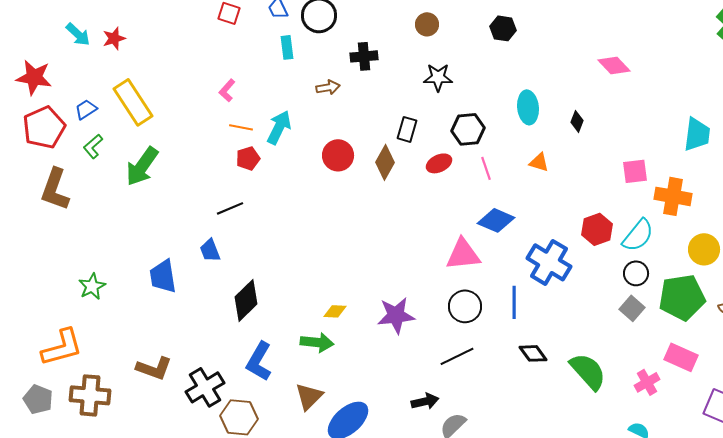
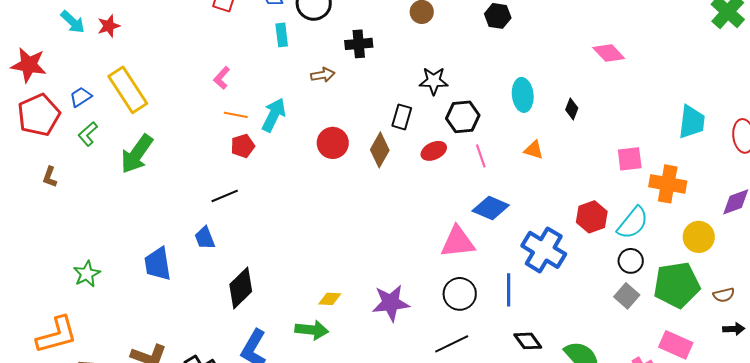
black star: (438, 77) -> (434, 81), moved
brown L-shape: (55, 189) -> (50, 177), size x0.5

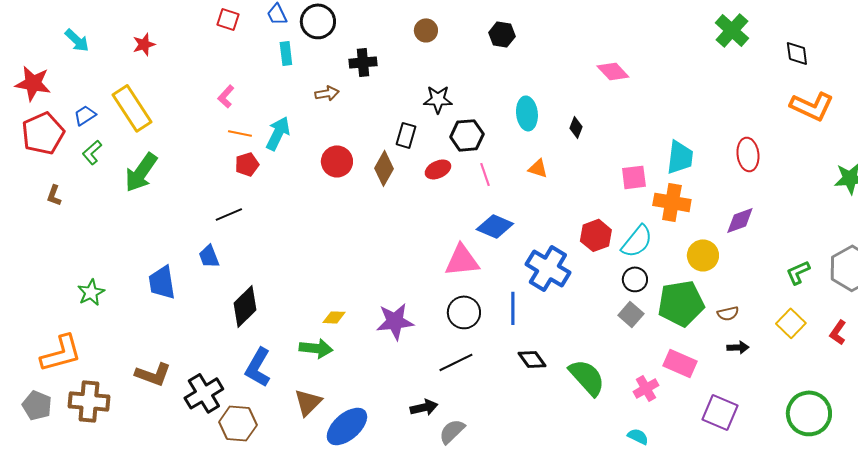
red star: (109, 26) -> (144, 44), moved
cyan trapezoid: (692, 122) -> (680, 157), moved

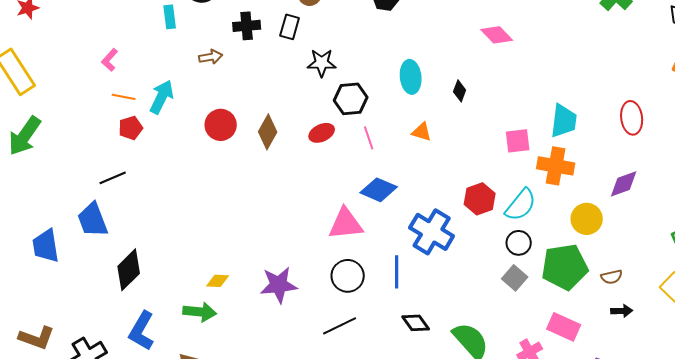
black rectangle: (406, 135) -> (290, 27), moved
blue trapezoid: (209, 256) -> (93, 220), size x1.5

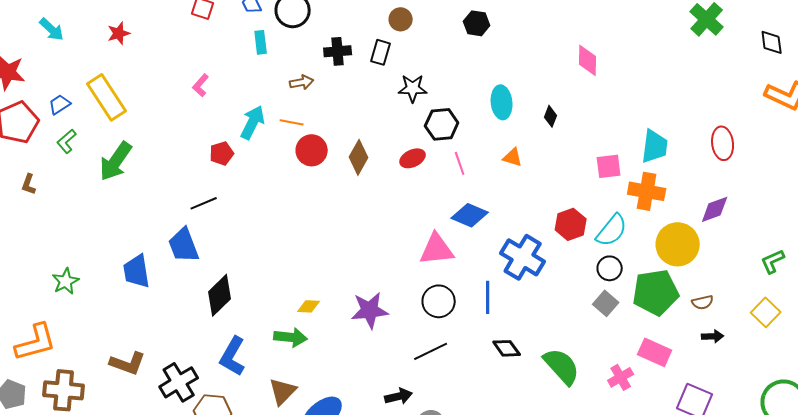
pink diamond: (497, 35) -> (588, 60), turned 44
orange line: (124, 97) -> (292, 122), moved
yellow circle: (587, 219) -> (678, 244), size x1.4

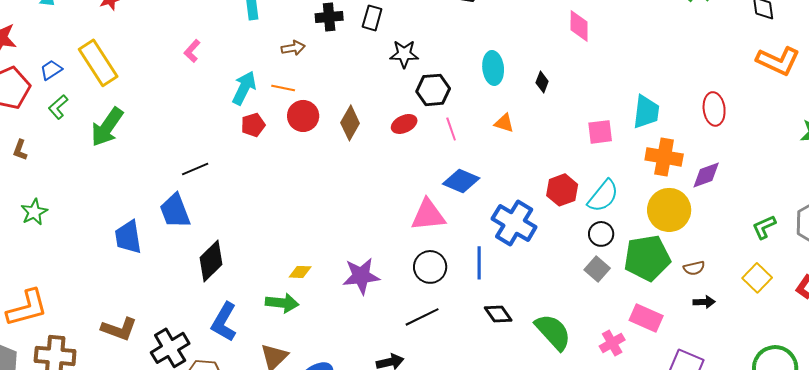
red pentagon: (222, 153) -> (253, 125), moved
orange cross: (647, 191) -> (664, 157), moved
green star: (66, 281) -> (34, 212), moved

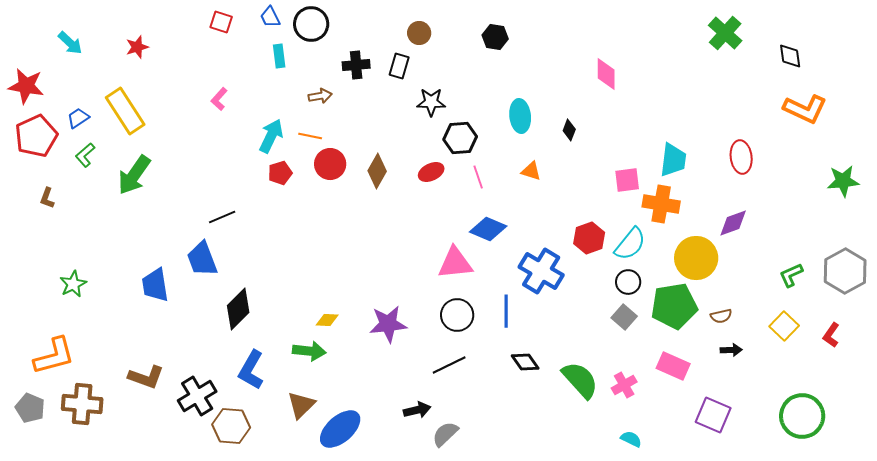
orange cross: (664, 157) -> (661, 204), moved
green star: (34, 212) -> (73, 284), moved
pink cross: (612, 343) -> (624, 385), moved

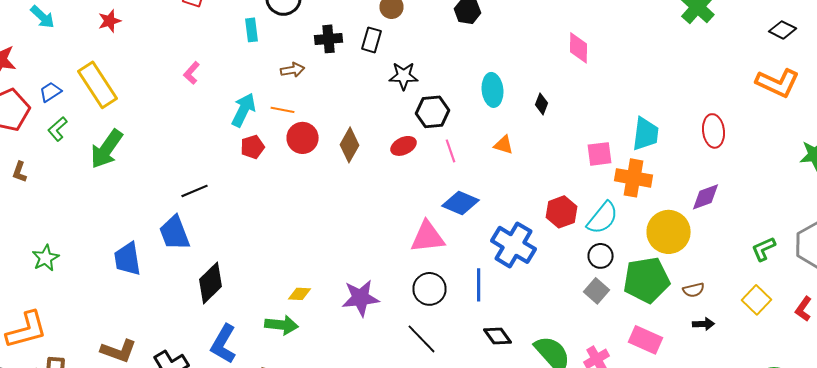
black diamond: (790, 56) -> (782, 30), moved, turned -56
black line: (449, 365) -> (422, 339), turned 72

